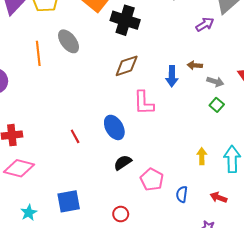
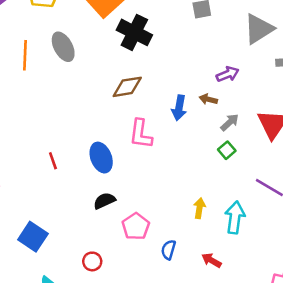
purple arrow: (205, 24) -> (228, 74), moved
gray arrow: (215, 82) -> (230, 122), turned -70
blue square: (69, 201) -> (33, 237), turned 35

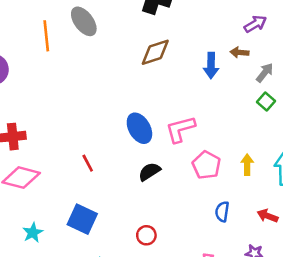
pink L-shape: (141, 134) -> (180, 129), moved, turned 76
red line: (53, 161) -> (88, 163), moved
pink pentagon: (136, 226) -> (206, 165), moved

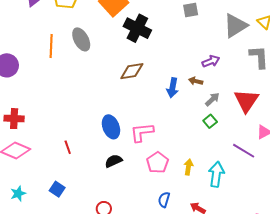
blue square: (82, 219) -> (57, 189), size x0.7

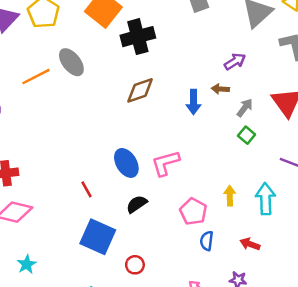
black cross: (137, 28) -> (138, 37), turned -32
orange line: (51, 46) -> (36, 77), turned 70
red line: (68, 147) -> (87, 189), moved
pink pentagon: (157, 163) -> (193, 212), moved
blue square: (57, 189) -> (98, 237), moved, size x1.8

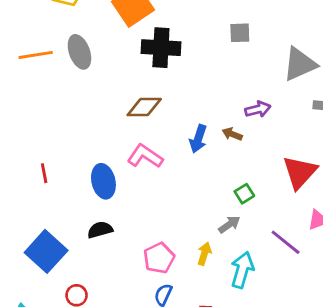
gray arrow: (245, 108) -> (229, 225), moved
pink L-shape: (165, 163) -> (145, 156), moved, turned 32
red line: (87, 189) -> (44, 173), moved

